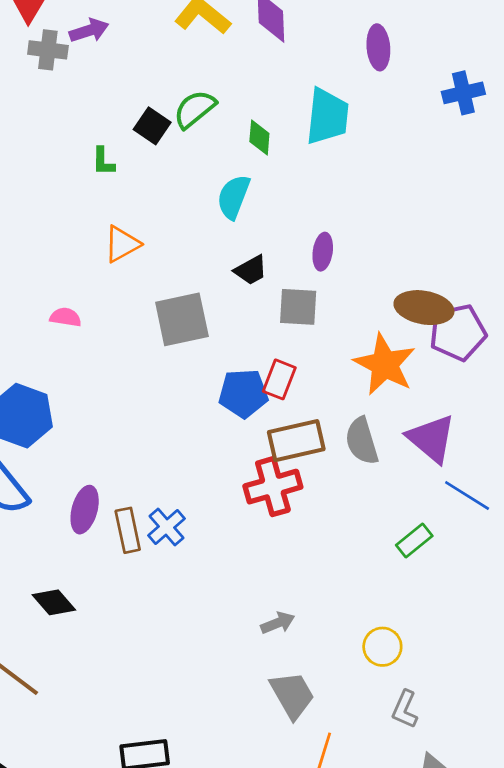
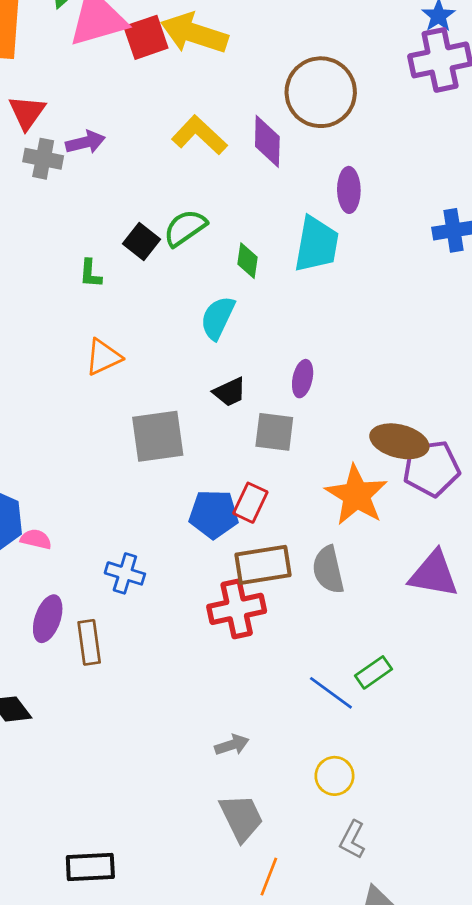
purple ellipse: (378, 47) -> (349, 190), moved
pink semicircle: (66, 317) -> (36, 539), moved
purple triangle: (431, 439) -> (434, 574), moved, turned -34
blue line: (467, 496) -> (331, 693), moved
blue cross: (166, 527) -> (125, 573), moved, turned -36

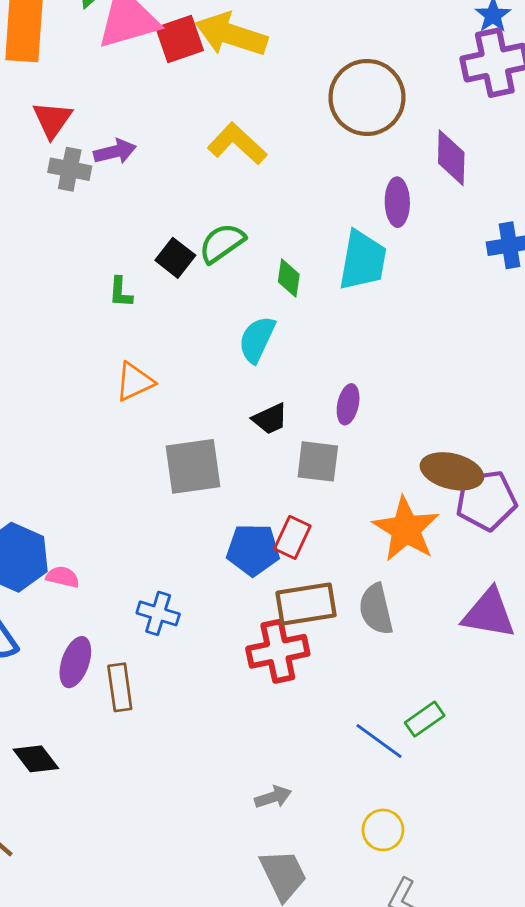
purple diamond: (267, 141) -> (451, 158), moved

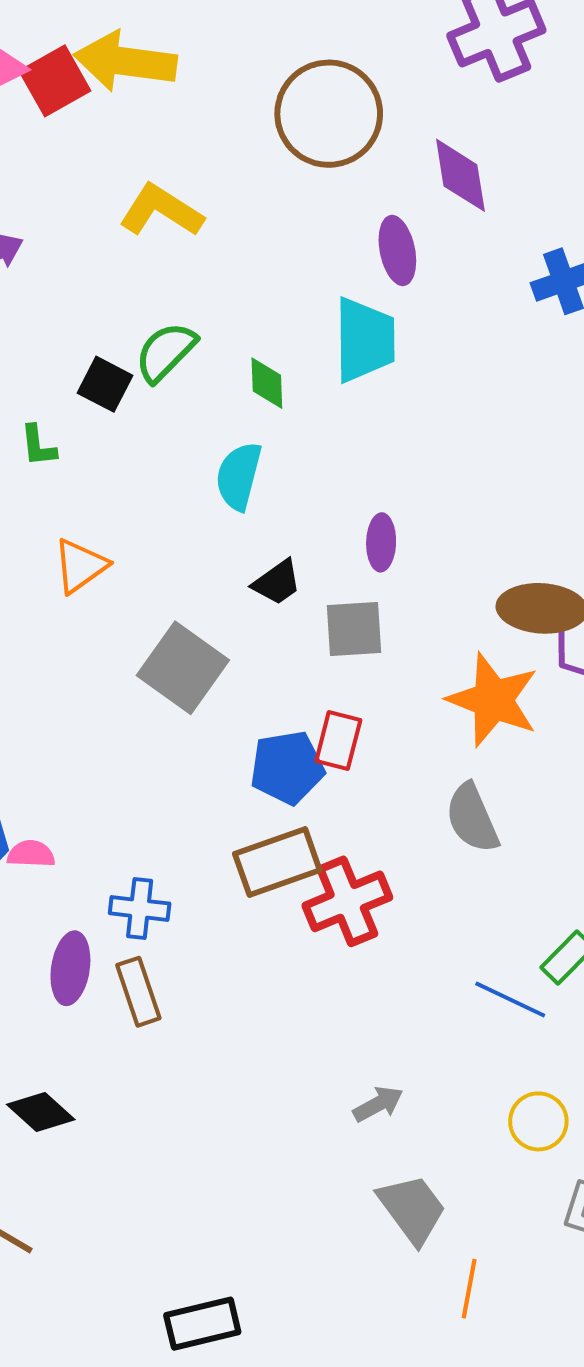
gray square: (193, 466) -> (183, 668), turned -36
brown rectangle: (306, 604) -> (277, 862), moved
blue cross: (158, 613) -> (140, 908), moved

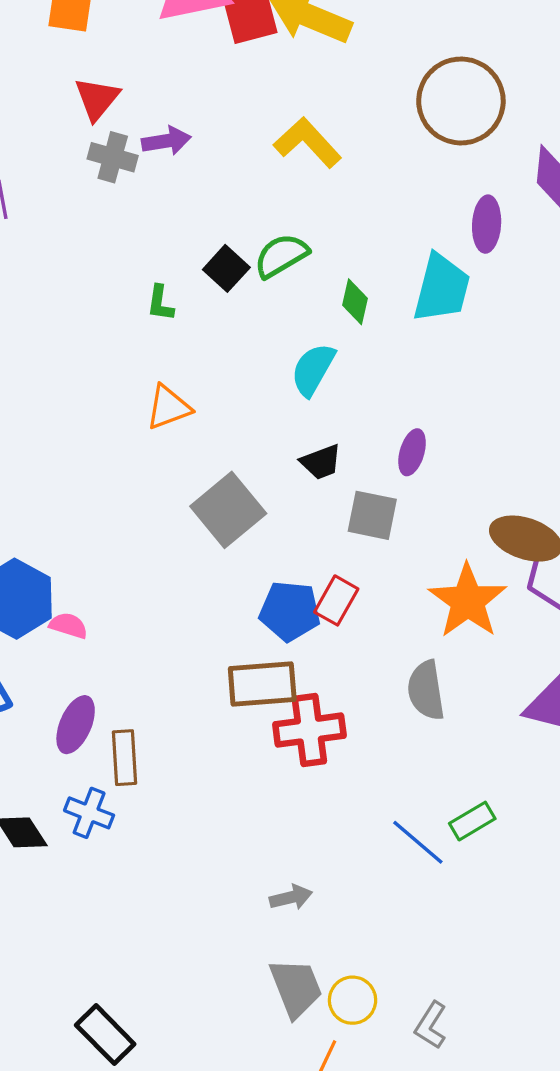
blue cross: (140, 908) -> (89, 813), moved
yellow circle: (538, 1121) -> (353, 1000), moved
black rectangle: (202, 1324) -> (105, 1035), turned 44

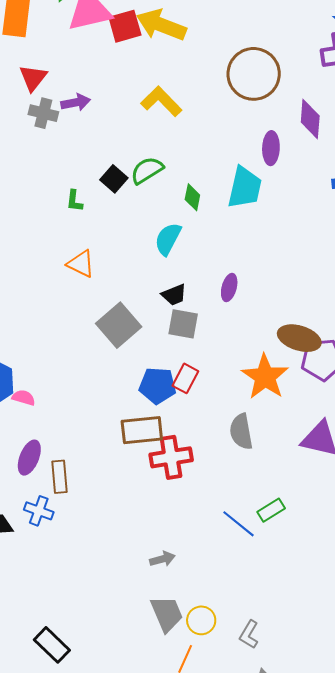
orange triangle: (168, 407) -> (81, 264), turned 48
gray square: (372, 515) -> (183, 324), moved

